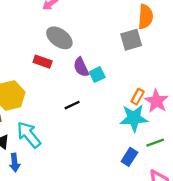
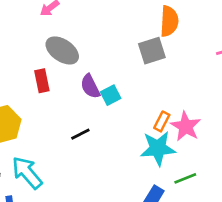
red rectangle: (43, 62) -> (42, 81), turned 60

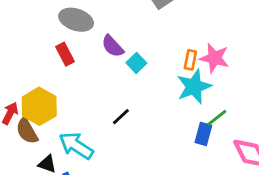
cyan square: (111, 95) -> (136, 63), moved
black line: (80, 134) -> (121, 117), moved
green line: (185, 178) -> (217, 118), moved

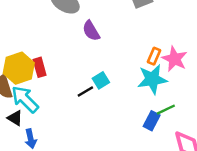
red rectangle: (65, 54) -> (40, 67), moved
cyan square: (136, 63) -> (101, 80), moved
cyan arrow: (76, 146) -> (25, 99), moved

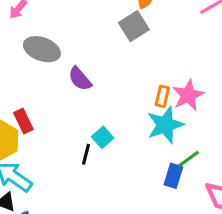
pink star: (175, 59) -> (188, 95), turned 30
red rectangle: (40, 67) -> (23, 121), moved
black line: (85, 91) -> (86, 154), turned -35

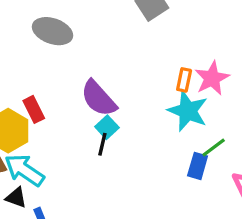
purple semicircle: (80, 79) -> (99, 98), moved, size x1.4
cyan star: (165, 125) -> (188, 111), turned -30
cyan square: (103, 137) -> (107, 127), moved

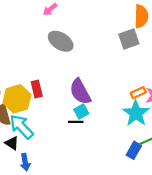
orange rectangle: (184, 80) -> (138, 93), turned 40
black line: (102, 144) -> (76, 122), turned 64

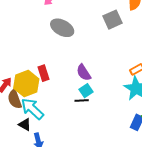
gray square: (129, 39) -> (112, 20), moved
purple semicircle: (80, 92) -> (84, 73), size x0.7

